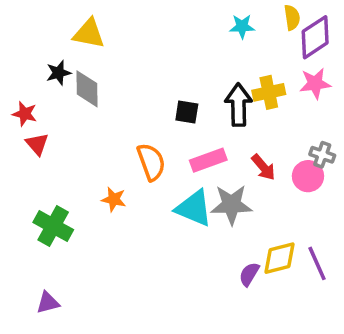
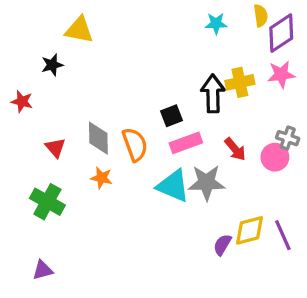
gray diamond: (87, 89) -> (98, 138), moved
black square: (187, 112) -> (171, 116), moved, turned -30
red triangle: (37, 144) -> (55, 148), moved

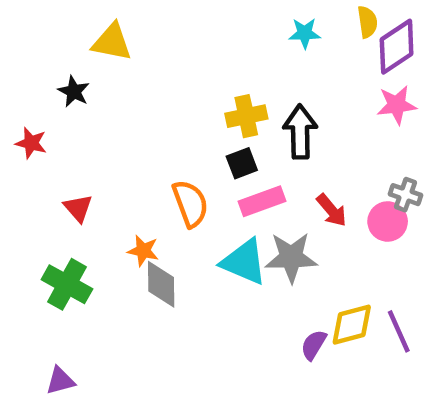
black star: (52, 65) -> (74, 91), turned -30
yellow cross: (240, 82) -> (246, 116), moved
gray diamond: (98, 138) -> (161, 284), moved

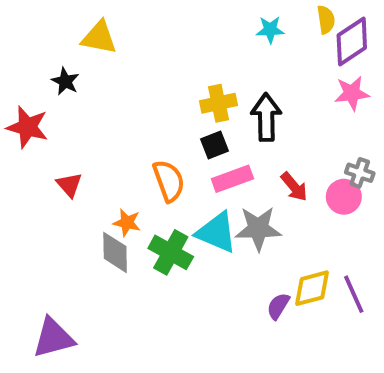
red star: (31, 143) -> (27, 127), size x1.5
green cross: (67, 284) -> (171, 252), moved
gray diamond: (161, 284) -> (115, 252), moved
purple triangle: (60, 381) -> (53, 338), size x1.6

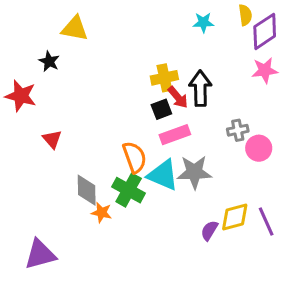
gray cross: (360, 173) -> (238, 130), moved, turned -30
orange semicircle: (169, 181) -> (134, 157), moved
red arrow: (294, 187) -> (178, 97), moved
orange star: (127, 223) -> (102, 213), moved

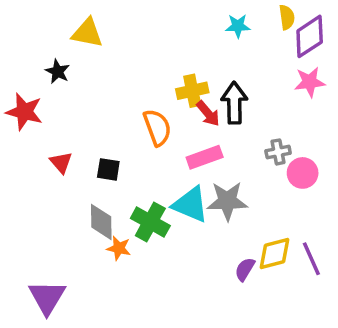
black square: (161, 109) -> (108, 169), moved, turned 30
orange semicircle: (134, 157) -> (157, 127), moved
purple triangle: (40, 254) -> (47, 297), turned -44

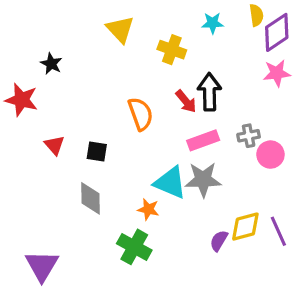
yellow triangle: (87, 33) -> (120, 29), moved, turned 36
yellow cross: (192, 91) -> (172, 50), moved, turned 32
pink rectangle: (205, 157) -> (203, 140), moved
green cross: (150, 222) -> (134, 247), moved
orange star: (119, 248) -> (148, 209), moved

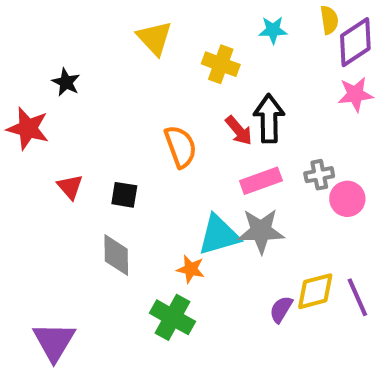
cyan triangle: (170, 183) -> (219, 235), turned -39

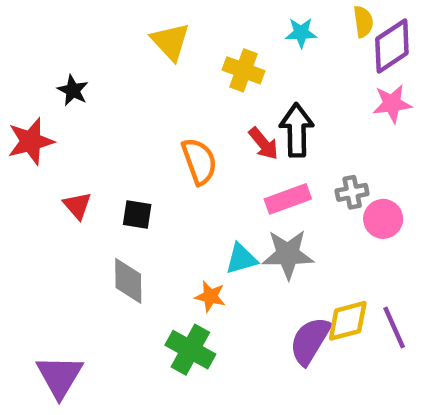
red star: (28, 128) -> (31, 141), turned -30
cyan triangle: (219, 235) -> (241, 259), size x0.7
purple semicircle: (281, 309) -> (310, 341), size x1.6

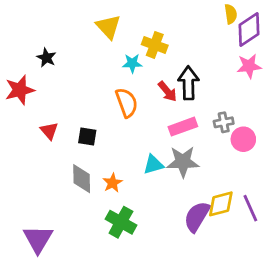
cyan star: (301, 33) -> (132, 63), moved
orange star: (210, 296) -> (113, 183), moved, turned 30

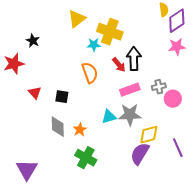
yellow triangle: (108, 27) -> (77, 19), turned 36
yellow cross: (155, 45) -> (110, 32), size x1.4
yellow diamond: (221, 204) -> (149, 135), moved

